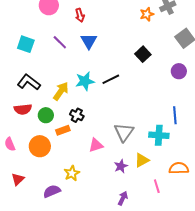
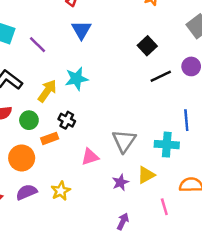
purple line: (60, 42) -> (37, 45), moved
black line: (111, 79) -> (161, 76), moved
purple semicircle: (52, 191) -> (27, 192), moved

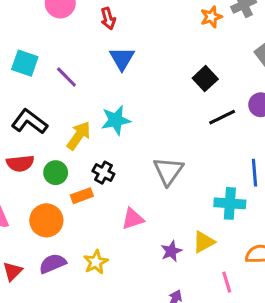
gray triangle: (124, 141) -> (168, 171), moved

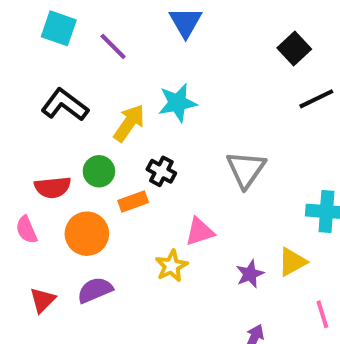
red semicircle: (20, 163) -> (53, 187), moved
yellow star: (96, 262) -> (171, 266), moved

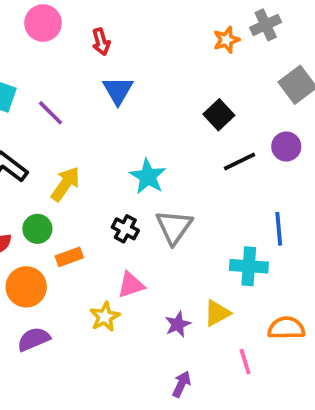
cyan star: (177, 103) -> (148, 176), moved, turned -30
black cross: (161, 171) -> (125, 229), moved

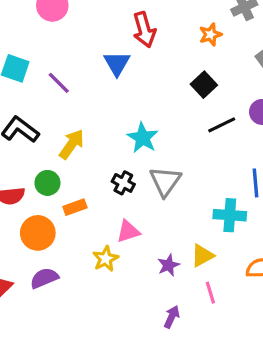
orange star: (226, 40) -> (210, 35), moved
red arrow: (101, 42) -> (144, 30), moved, size x1.5
pink line: (245, 362) -> (210, 293), moved

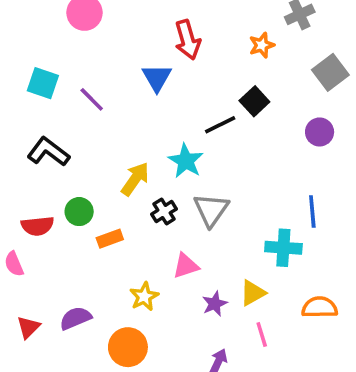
black line: (222, 125) -> (220, 125), moved
yellow arrow: (72, 144) -> (135, 179), moved
black cross: (123, 183) -> (164, 212), turned 30
pink triangle: (128, 231) -> (186, 266), moved
orange circle: (38, 233) -> (128, 347), moved

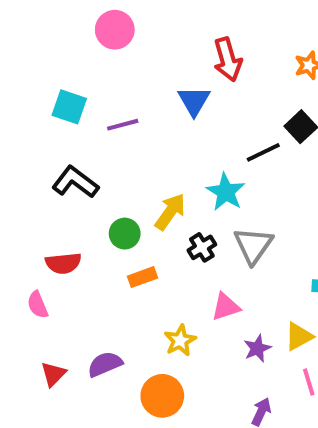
purple line: (92, 99) -> (123, 125), turned -60
green circle: (79, 212) -> (125, 234), moved

